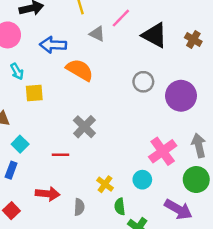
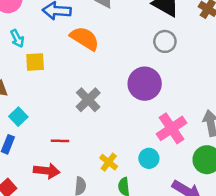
gray circle: (143, 82) -> (165, 41), moved
purple circle: (181, 96) -> (145, 84), moved
red line: (61, 155) -> (60, 141), moved

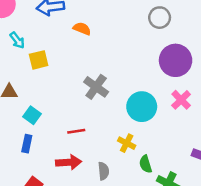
orange semicircle: (85, 38) -> (82, 29), size x0.6
purple circle: (145, 84) -> (176, 60), moved
pink cross: (172, 128) -> (181, 100), size x0.7
cyan circle: (149, 158) -> (142, 107), moved, size x1.5

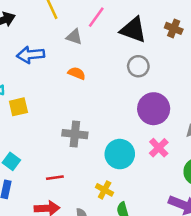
orange semicircle: (82, 29) -> (77, 73), moved
gray cross: (96, 87) -> (75, 134), turned -30

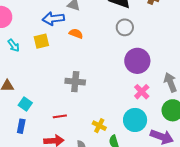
blue arrow: (31, 55) -> (53, 19), moved
yellow square: (18, 107) -> (41, 41), moved
cyan circle: (120, 154) -> (135, 120), moved

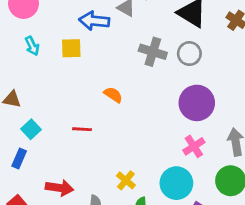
orange semicircle: (76, 34) -> (113, 95), moved
gray cross: (75, 82) -> (153, 52), moved
red line: (60, 116) -> (82, 129), moved

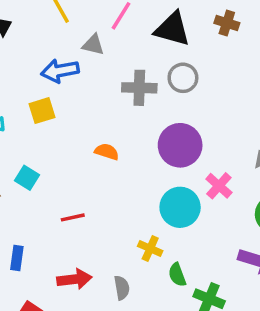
purple circle: (197, 103) -> (180, 145), moved
cyan square: (31, 129) -> (27, 178), moved
red line: (82, 129) -> (73, 217), moved
cyan circle: (176, 183) -> (180, 207), moved

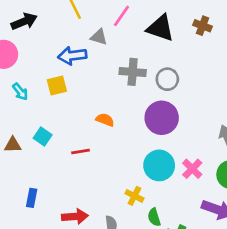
gray circle: (183, 78) -> (167, 79), moved
pink cross: (219, 186) -> (192, 169), moved
red line: (73, 217) -> (80, 151), moved

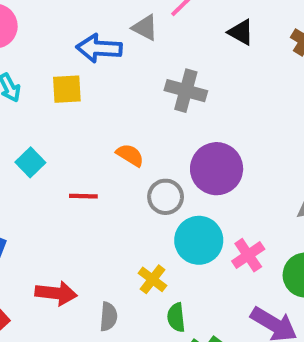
black triangle: (160, 28) -> (241, 32), size x0.6
gray circle: (167, 79) -> (166, 197), moved

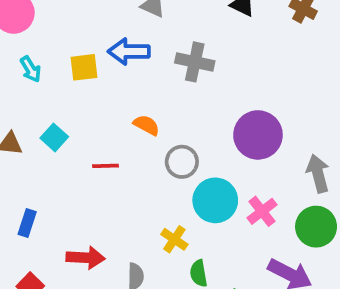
blue arrow: (99, 48) -> (129, 51), moved
purple circle: (217, 169) -> (258, 135), moved

